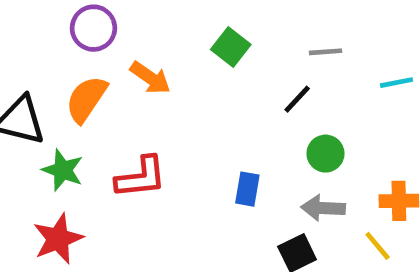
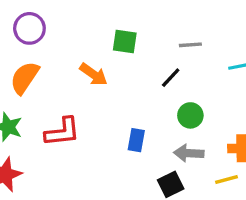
green square: (231, 47) -> (125, 42), turned -30
orange arrow: (150, 78) -> (94, 74), moved
yellow line: (378, 246) -> (227, 179), turned -65

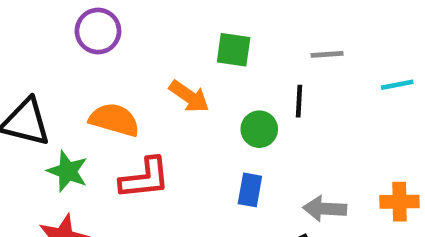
orange semicircle: (25, 78) -> (114, 120), moved, turned 72
black line: (171, 78) -> (299, 101), turned -40
green circle: (190, 115) -> (259, 129), moved

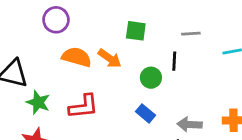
orange semicircle: (114, 120) -> (77, 57), moved
blue rectangle: (250, 190) -> (145, 113), turned -60

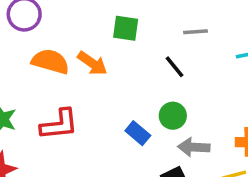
black line: (174, 61) -> (175, 67), turned -42
green circle: (151, 78) -> (173, 116), moved

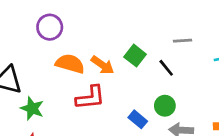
green square: (126, 28) -> (135, 56), moved, turned 30
red L-shape: (59, 124) -> (90, 98), moved

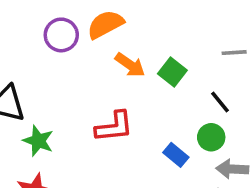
orange semicircle: (70, 64) -> (105, 24), moved, turned -44
orange arrow: (103, 65) -> (130, 65), moved
black line: (166, 68) -> (220, 102), moved

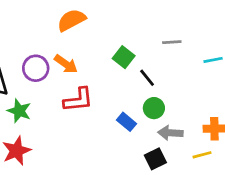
purple circle: (61, 35) -> (36, 68), moved
orange arrow: (130, 65) -> (66, 64), moved
black line: (220, 102) -> (147, 78), moved

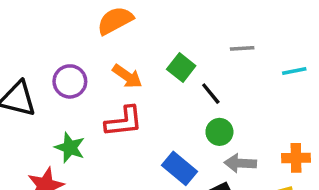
orange arrow: (66, 64) -> (127, 76), moved
green star: (19, 111) -> (70, 148), moved
blue rectangle: (126, 122) -> (179, 168), moved, size x1.4

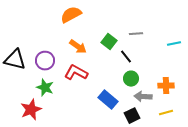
gray line: (242, 48) -> (136, 34), moved
purple circle: (70, 81) -> (45, 61), moved
red L-shape: (124, 121) -> (76, 73), turned -145
orange cross: (296, 158) -> (166, 86), moved

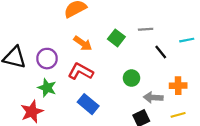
black line: (126, 57) -> (161, 52), moved
green circle: (131, 79) -> (132, 78), moved
blue rectangle: (108, 100) -> (88, 104), moved

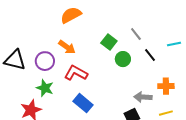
gray line: (146, 29) -> (136, 34), turned 56
orange arrow: (83, 43) -> (67, 47), moved
green circle: (132, 78) -> (123, 59), moved

